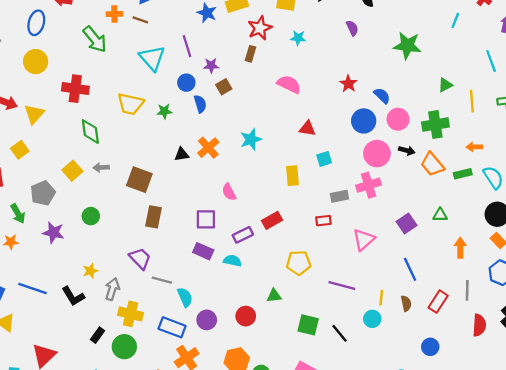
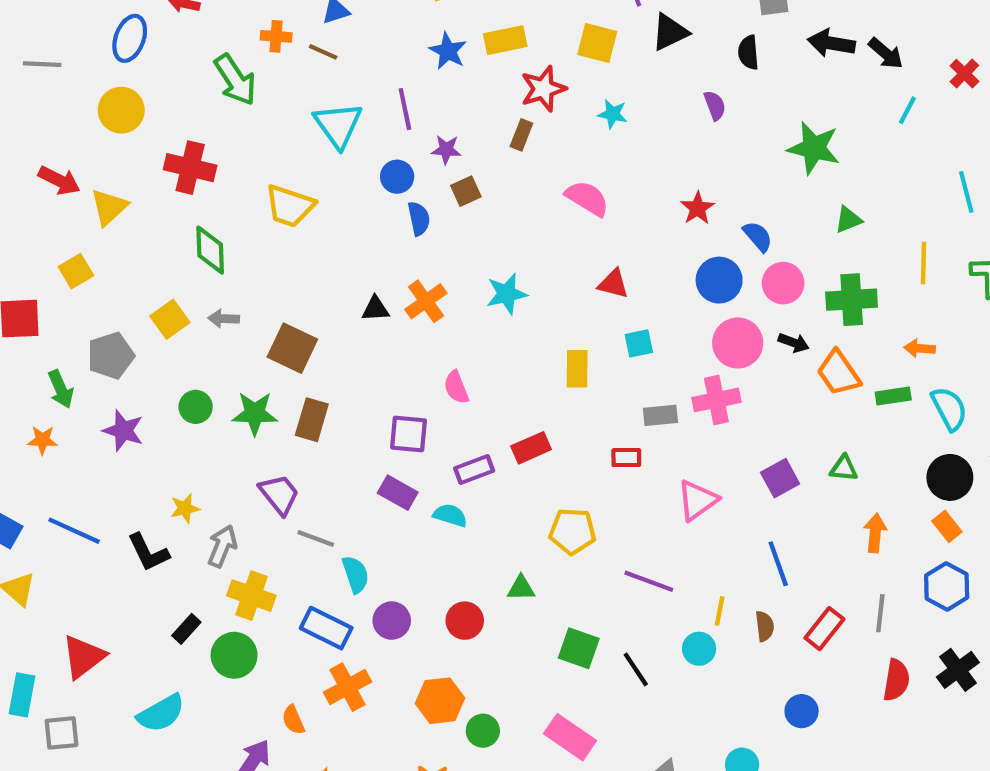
green triangle: (445, 85) -> (848, 220), moved
green star: (164, 111) -> (255, 413), moved, size x1.5

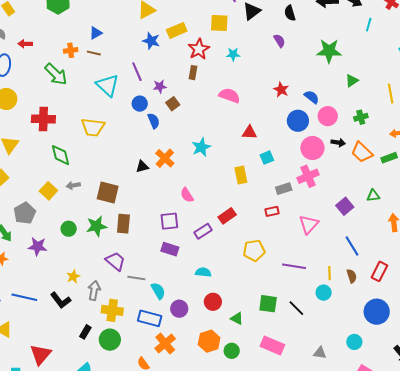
green cross: (852, 300) -> (361, 117), size x0.6
cyan semicircle: (450, 515) -> (203, 272), moved
green triangle: (521, 588) -> (237, 318), moved, turned 40
blue circle: (802, 711) -> (377, 312), size x1.6

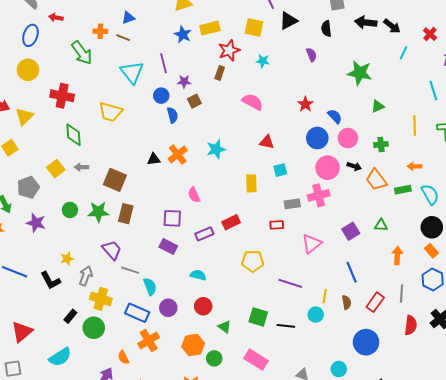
black line: (296, 308) -> (286, 326), turned -48

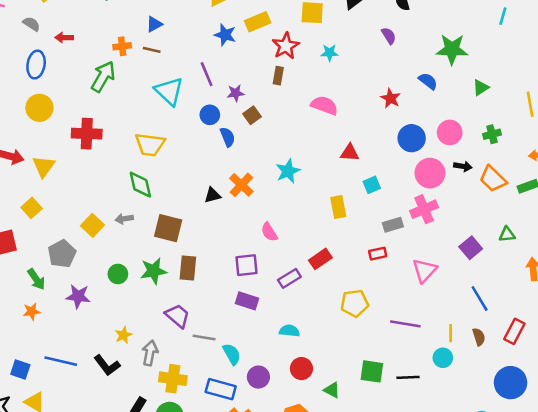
green arrow: (82, 53) -> (103, 77), turned -105
blue semicircle: (335, 116) -> (428, 81), moved
green diamond: (73, 135) -> (140, 185), moved

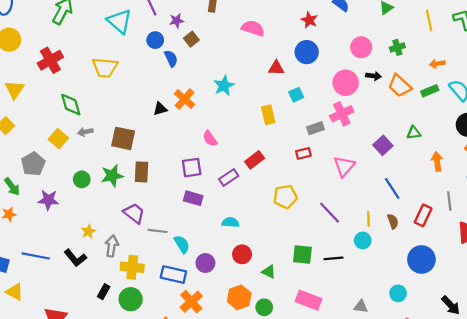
red cross: (87, 134) -> (50, 60), turned -30
blue circle: (412, 138) -> (307, 52), moved
green diamond: (140, 185) -> (71, 105), moved
purple line: (405, 324) -> (330, 213), turned 40

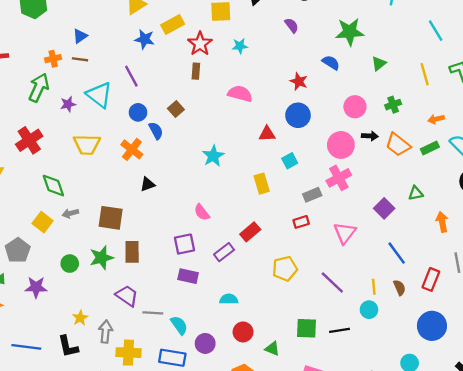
purple star: (177, 21) -> (68, 104), moved
orange cross: (184, 99) -> (132, 149), moved
black L-shape: (75, 258) -> (68, 346), turned 30

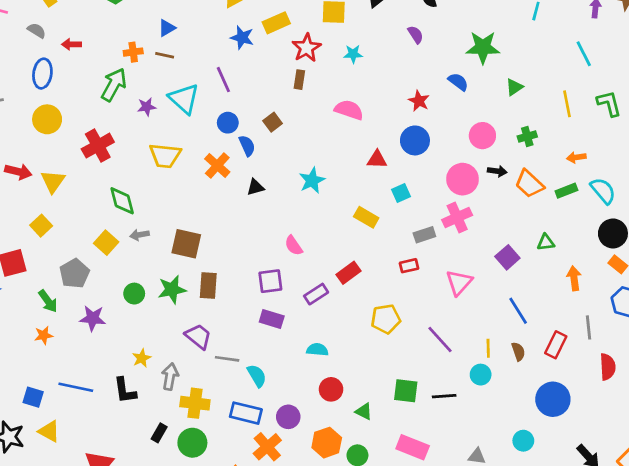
black triangle: (148, 184) -> (255, 187), moved
yellow rectangle: (262, 184) -> (366, 217), turned -48
purple circle: (205, 343) -> (288, 417), moved

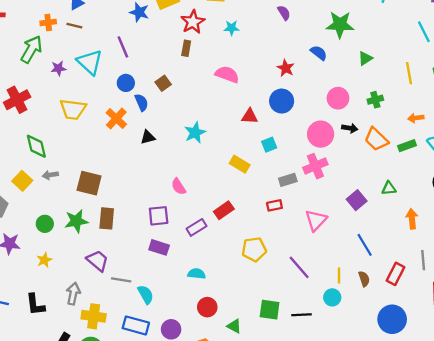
yellow star: (142, 358) -> (44, 260), moved

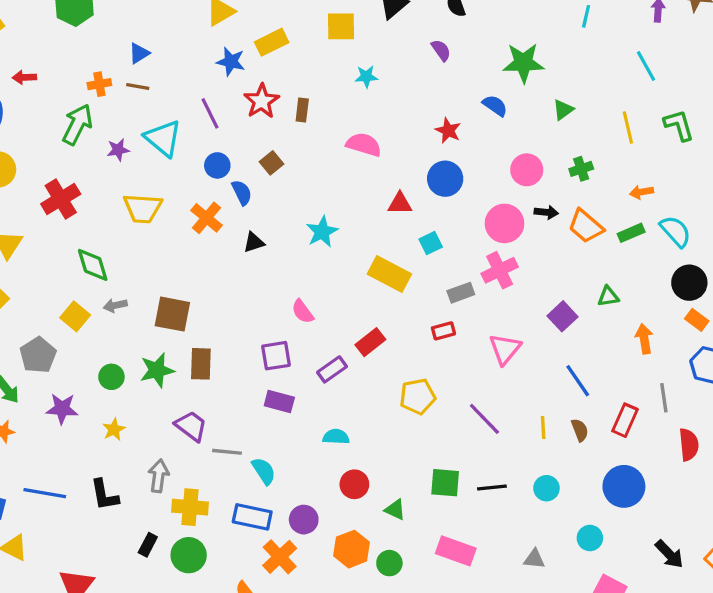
red star: (193, 22) -> (262, 101), moved
yellow rectangle: (240, 164) -> (389, 274), size x1.4
cyan circle: (332, 297) -> (546, 488), moved

